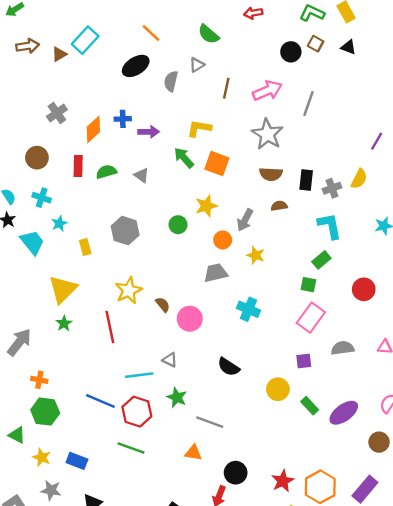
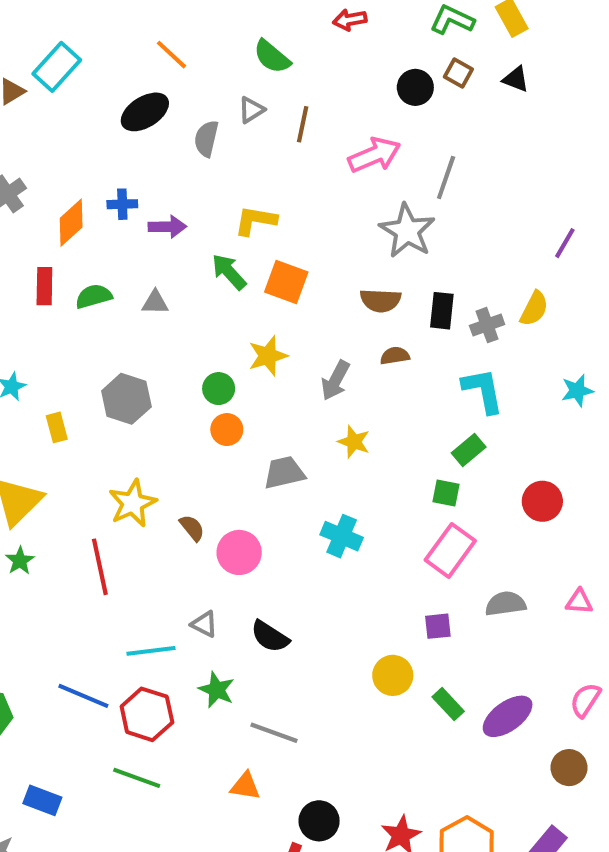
brown line: (226, 88) -> (303, 124), moved
gray star: (267, 134) -> (407, 231), moved
gray triangle: (142, 175) -> (155, 302), turned -35
orange circle: (223, 240) -> (227, 430), moved
black semicircle: (229, 367) -> (270, 636), moved

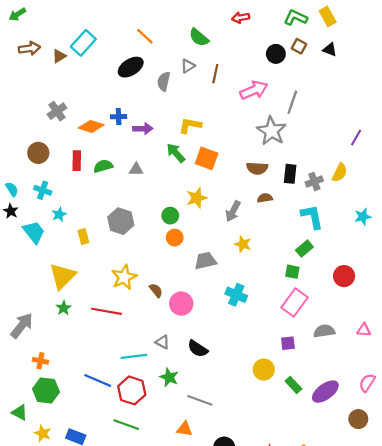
orange diamond: (71, 223) -> (91, 126), turned 60
red line: (100, 567) -> (106, 311), turned -68

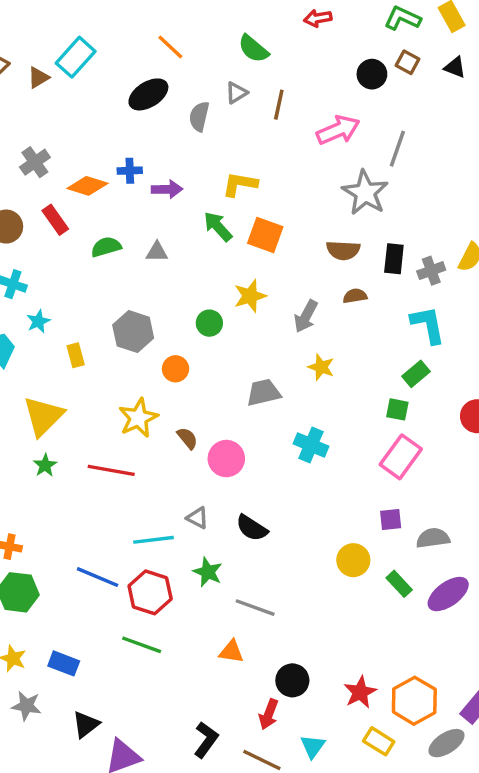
red rectangle: (77, 161) -> (55, 220), moved, turned -36
orange circle: (175, 238) -> (176, 369), moved
gray semicircle: (324, 331) -> (433, 538), moved

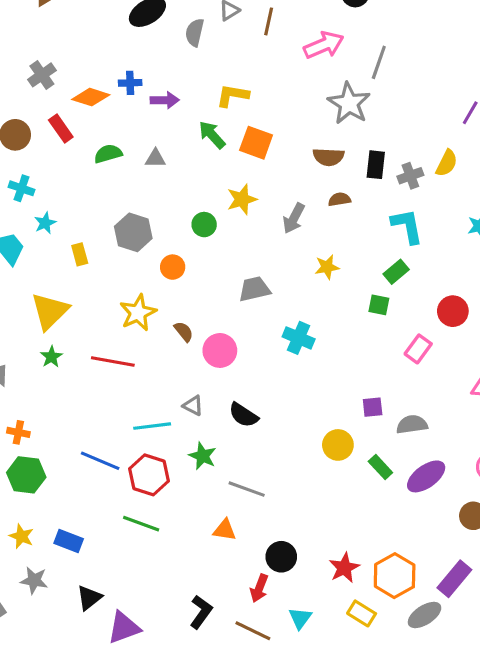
yellow star: (321, 367) -> (327, 267), moved, turned -30
pink rectangle: (401, 457) -> (418, 349), moved, size x0.7

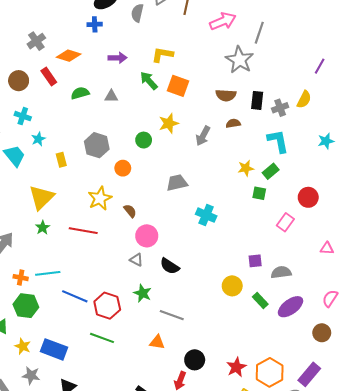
blue cross: (130, 83) -> (95, 24), moved
yellow star: (327, 267) -> (246, 168), moved
pink circle: (220, 350) -> (147, 236), moved
cyan line: (152, 426) -> (48, 273), moved
blue rectangle: (69, 541) -> (54, 349), size x1.4

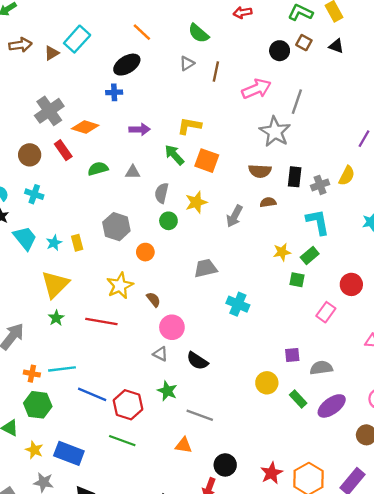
gray semicircle: (137, 13) -> (162, 193), moved
gray cross: (36, 41) -> (49, 111), size x1.4
cyan star: (38, 139) -> (54, 243), moved

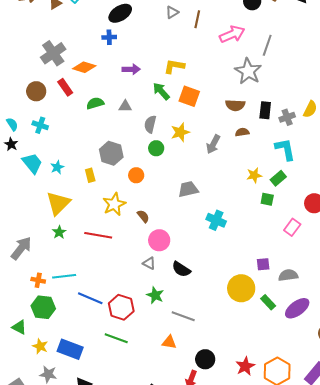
yellow rectangle: (77, 243) -> (90, 175), moved
yellow circle: (267, 383) -> (241, 288), size x1.4

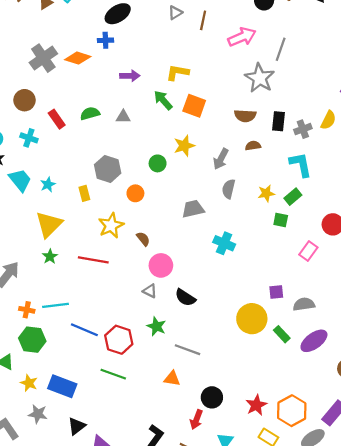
orange diamond: (84, 67) -> (78, 58), moved
red rectangle: (65, 87) -> (57, 119), moved
gray semicircle: (150, 124) -> (229, 189), moved

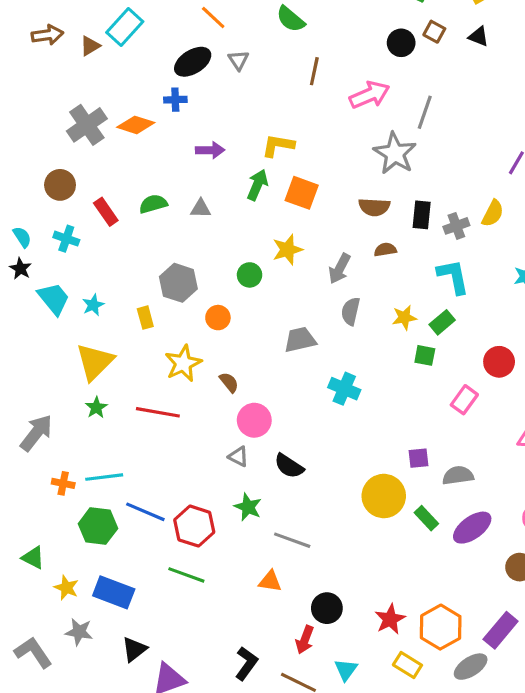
gray triangle: (175, 13) -> (238, 60), moved, turned -32
green arrow: (163, 100) -> (257, 185), turned 65
green hexagon: (32, 340) -> (98, 526), moved

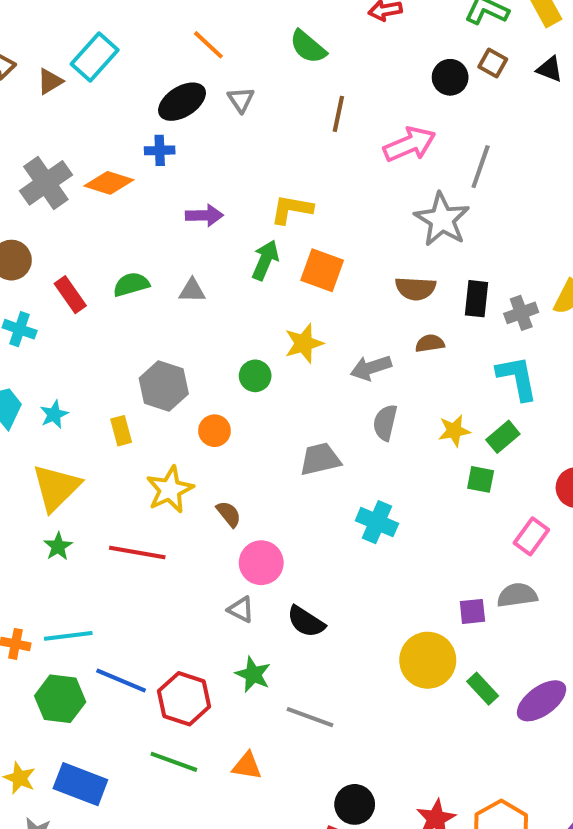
gray arrow: (340, 269) -> (371, 368), turned 44
gray semicircle: (458, 475) -> (517, 595), moved
orange triangle: (270, 581) -> (247, 766), moved

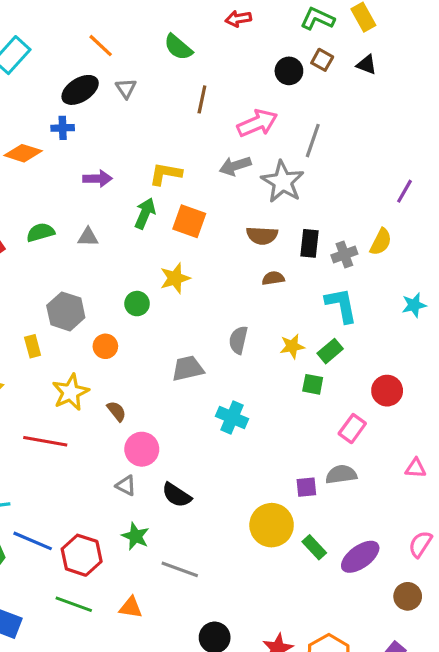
gray arrow: (371, 368) -> (235, 166), moved

